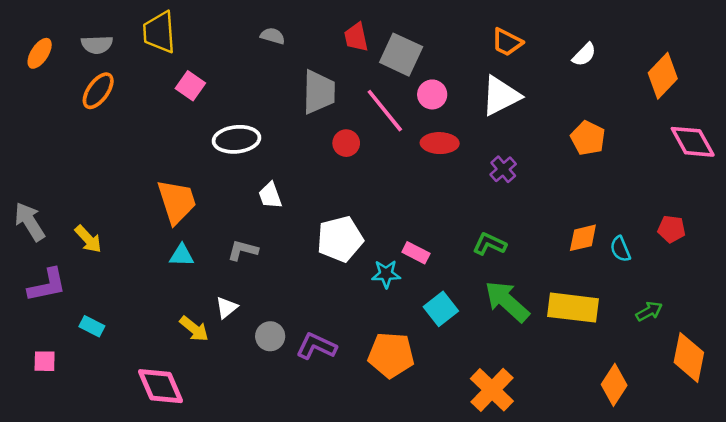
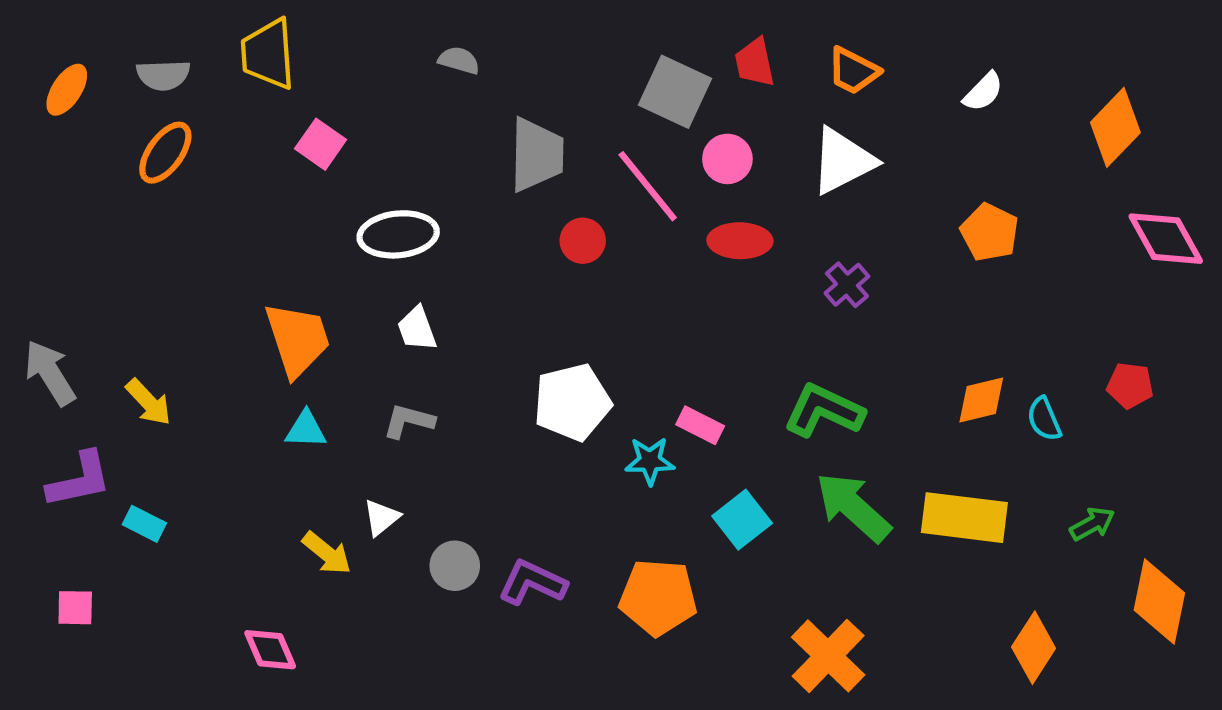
red trapezoid: (356, 37) -> (755, 62), moved
white trapezoid: (270, 195) -> (417, 329), moved
green L-shape: (489, 244) -> (824, 411), size x1.4
cyan rectangle: (92, 326) -> (144, 524), moved
pink diamond: (160, 386) -> (270, 650), size x0.7

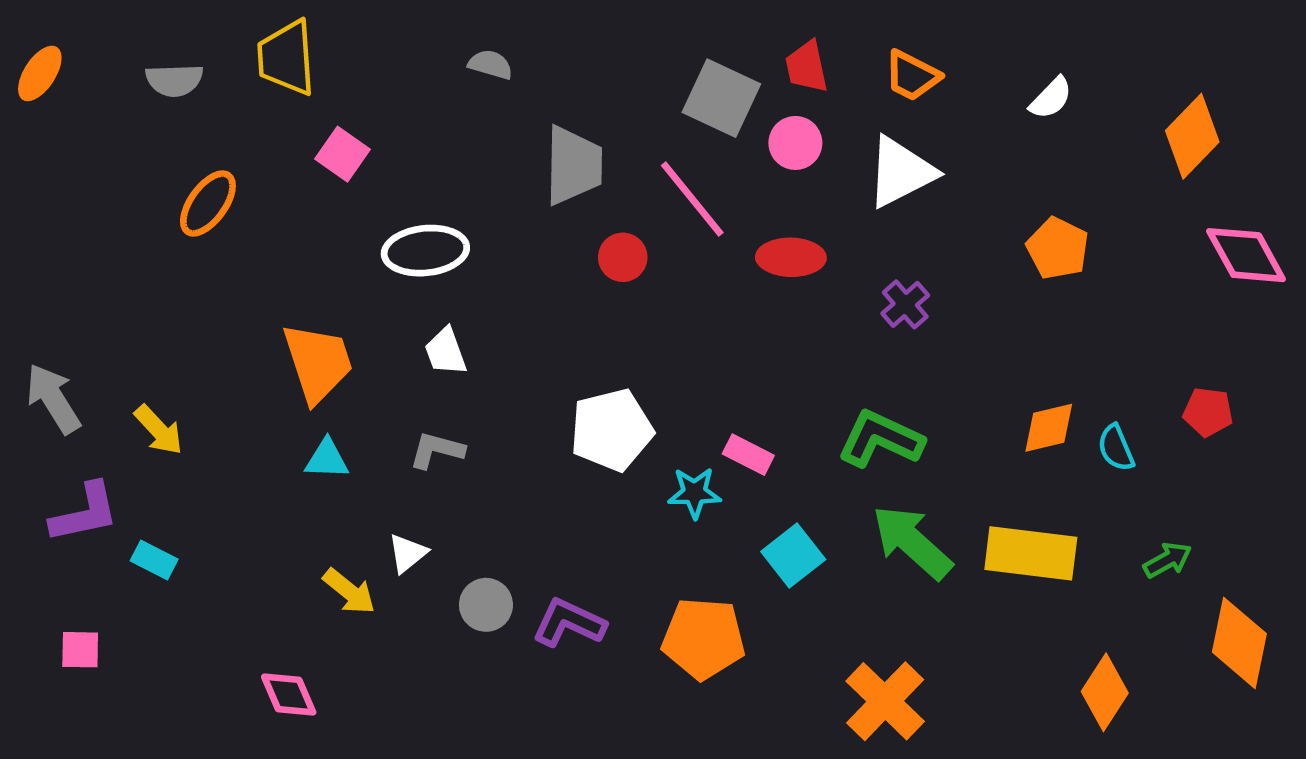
orange ellipse: (67, 90) -> (40, 73), moved
orange ellipse: (165, 153) -> (208, 203), moved
pink circle: (727, 159) -> (795, 143), moved

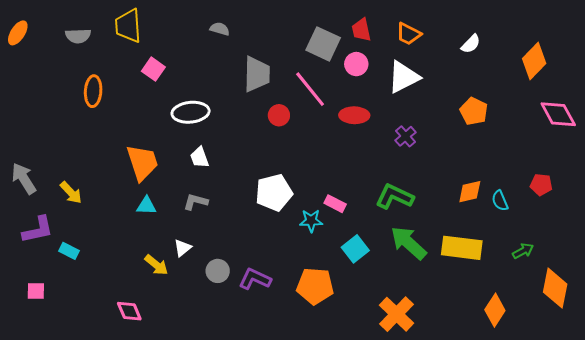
orange ellipse: (208, 203) -> (93, 91), turned -32

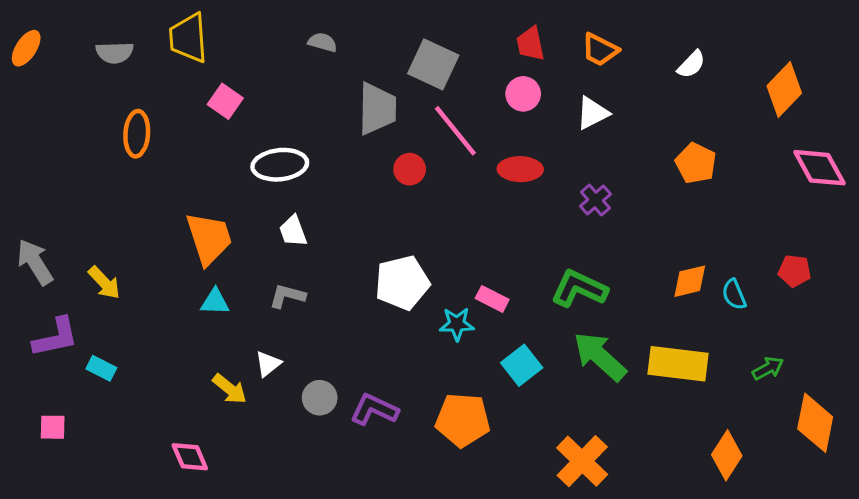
gray square: (323, 44) -> (433, 64), moved
white triangle: (403, 77) -> (592, 113), size x0.7

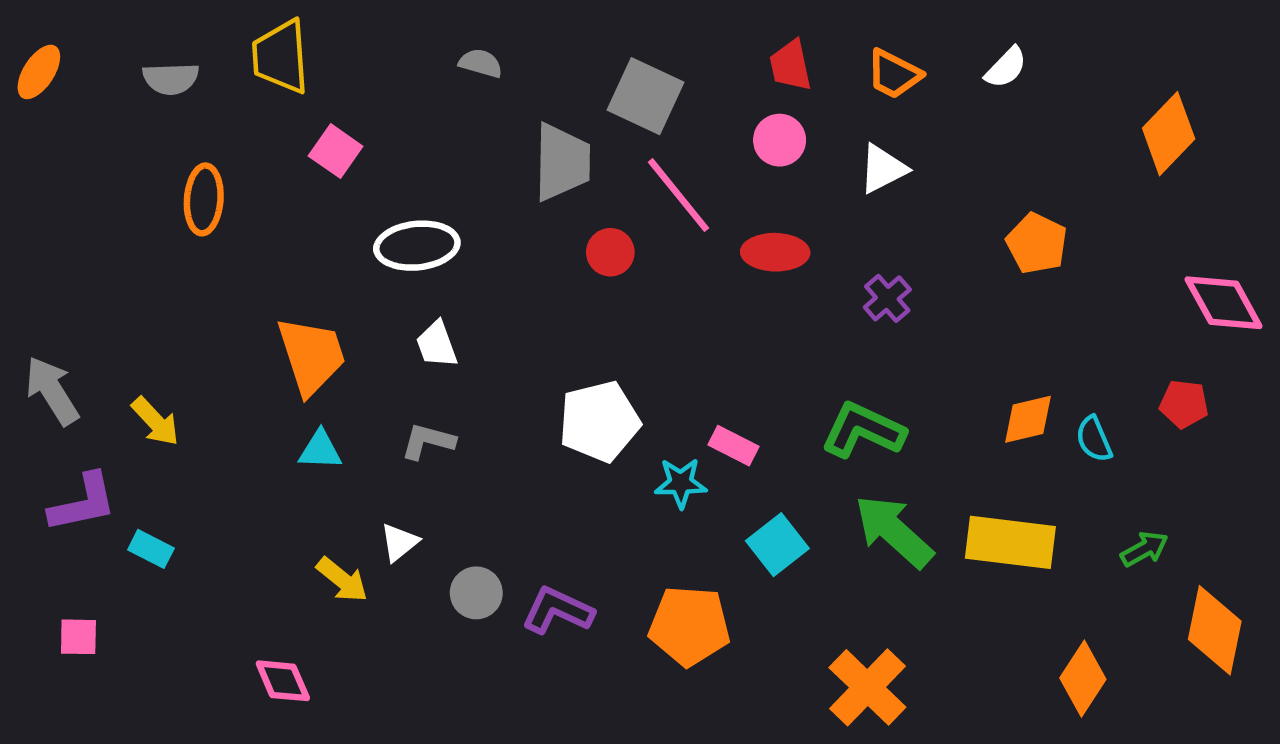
white semicircle: (691, 64) -> (1006, 68), moved
pink diamond: (820, 168) -> (1224, 303), moved

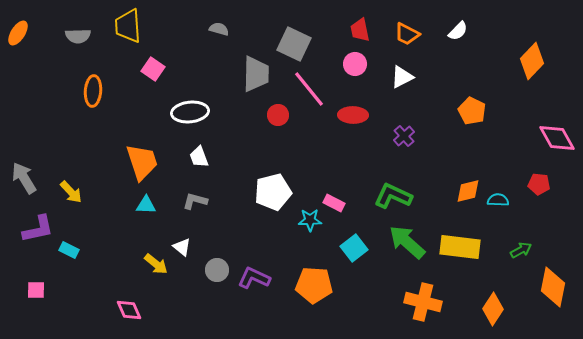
cyan semicircle: (1094, 439) -> (498, 200), turned 115
white triangle: (399, 542) -> (182, 247), turned -42
orange cross: (867, 687) -> (423, 302), moved, turned -30

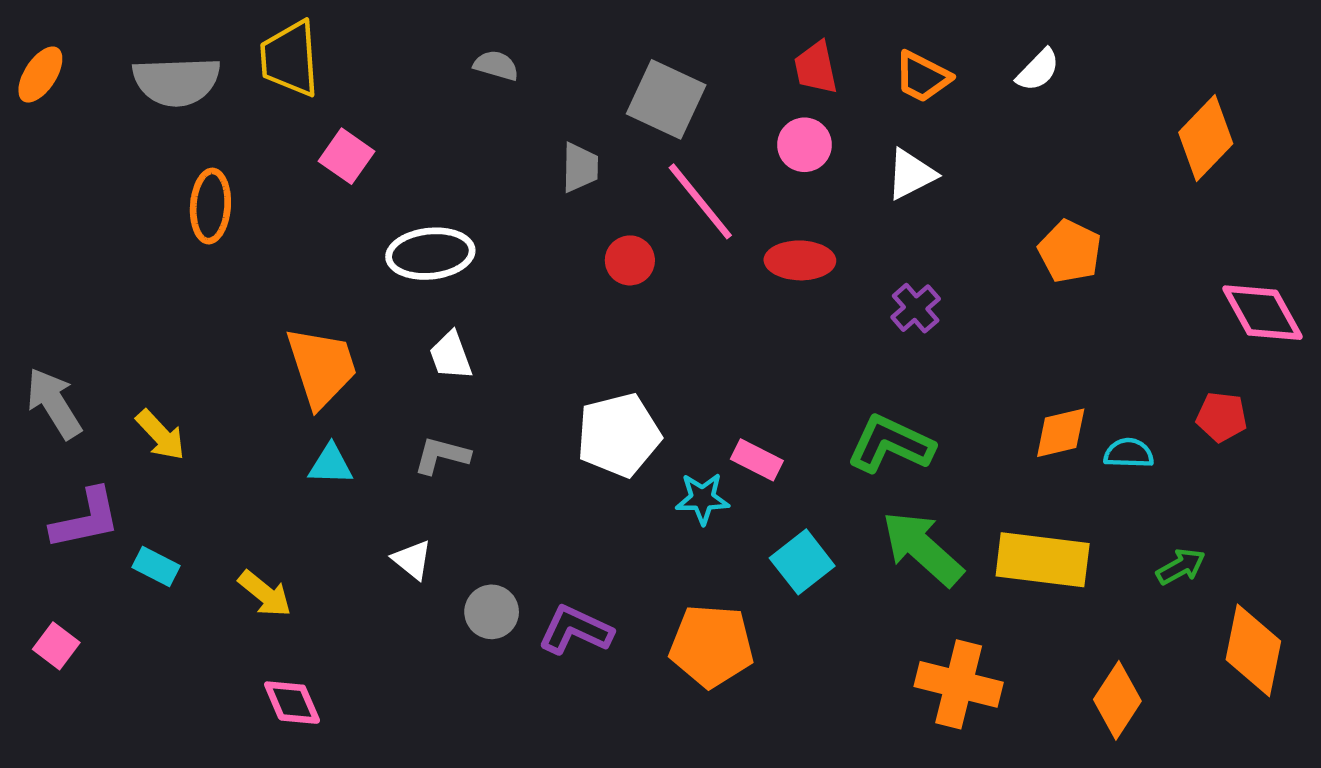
gray semicircle: (78, 36) -> (176, 81), size x1.5
gray trapezoid: (256, 74) -> (580, 167), size x0.6
yellow arrow: (156, 264) -> (265, 594), moved
pink square: (36, 290) -> (56, 646), moved, turned 36

